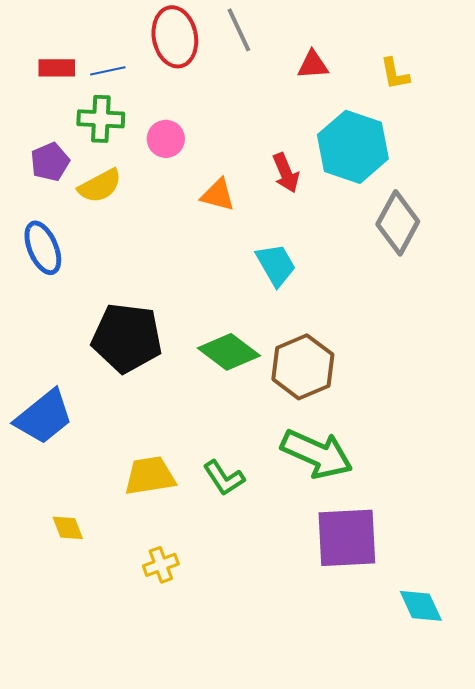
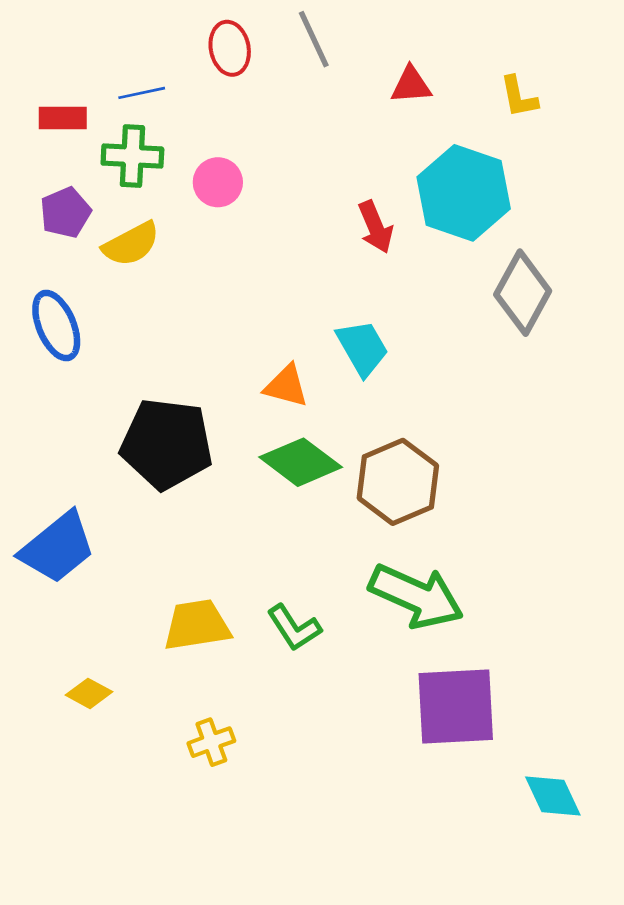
red ellipse: (175, 37) -> (230, 48), size x0.7
red rectangle: (57, 68) -> (63, 118), moved
orange triangle: (218, 195) -> (286, 386), moved
yellow diamond: (68, 528) -> (89, 693), turned -40

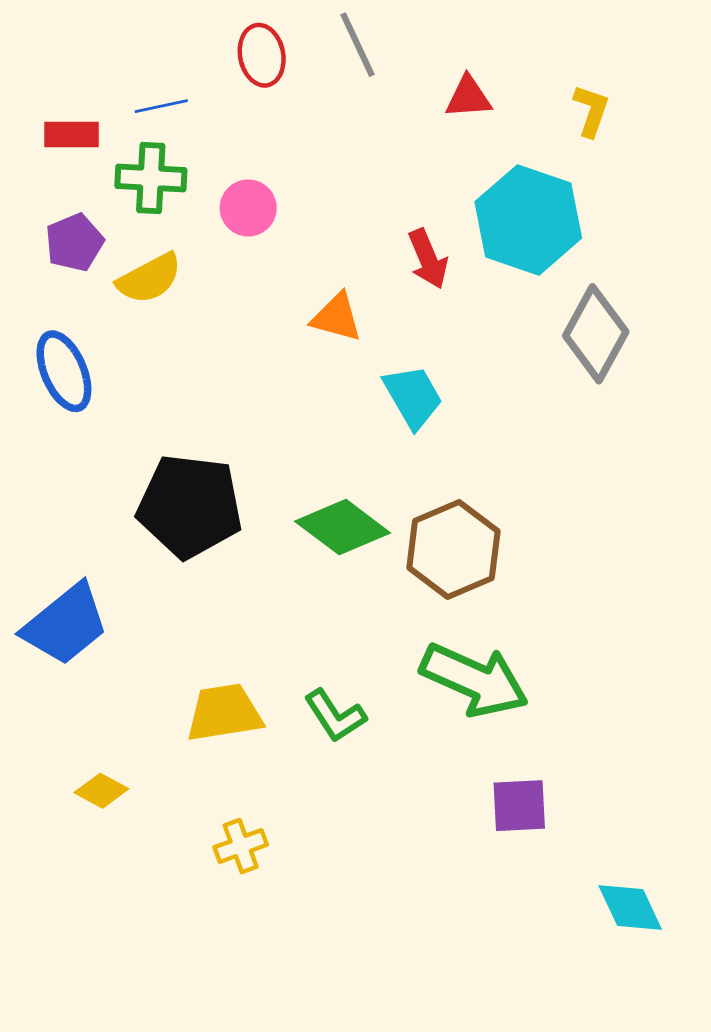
yellow L-shape: (519, 97) -> (591, 111), turned -150
orange triangle: (286, 386) -> (337, 317), moved
purple square: (456, 707) -> (519, 806), size x0.6

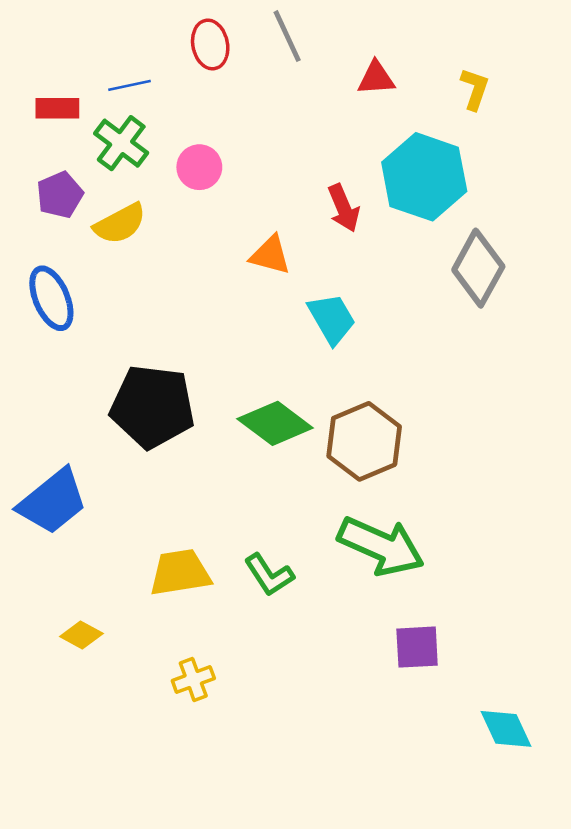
green cross: (151, 178) -> (121, 143), turned 34

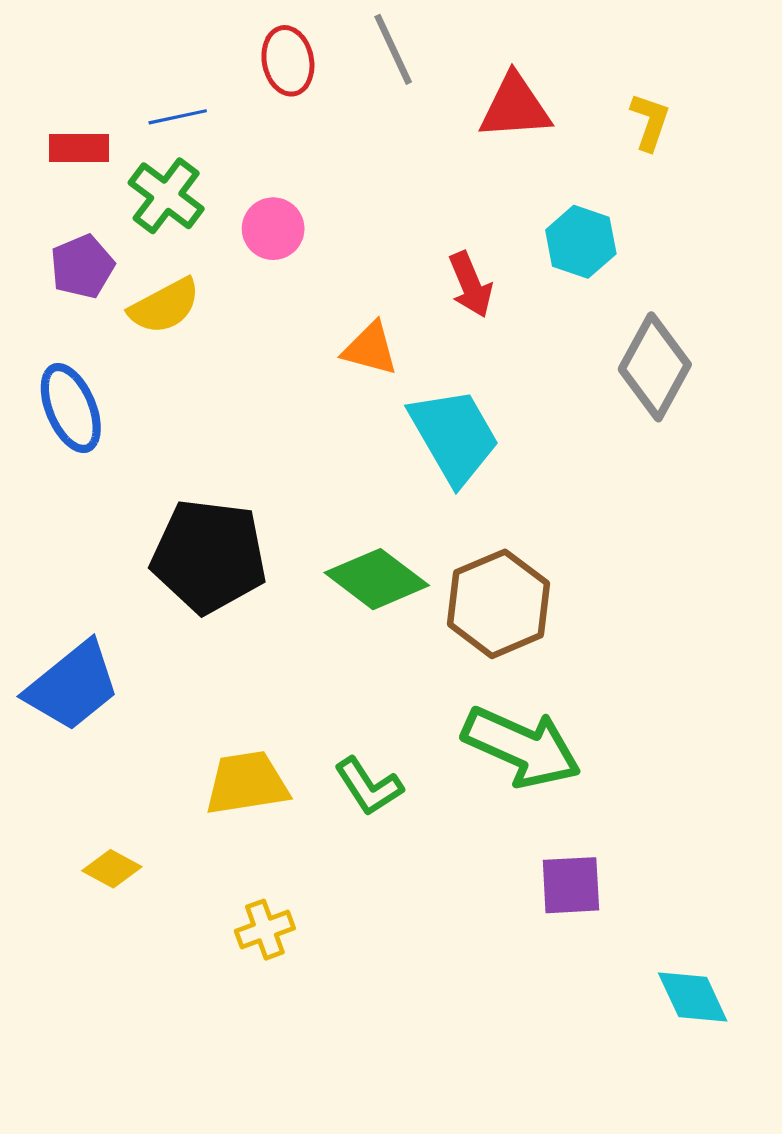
red triangle: (376, 78) -> (515, 107), size x1.4
cyan hexagon: (424, 177) -> (581, 242), size x0.6
cyan trapezoid: (332, 319) -> (454, 436), size x1.4

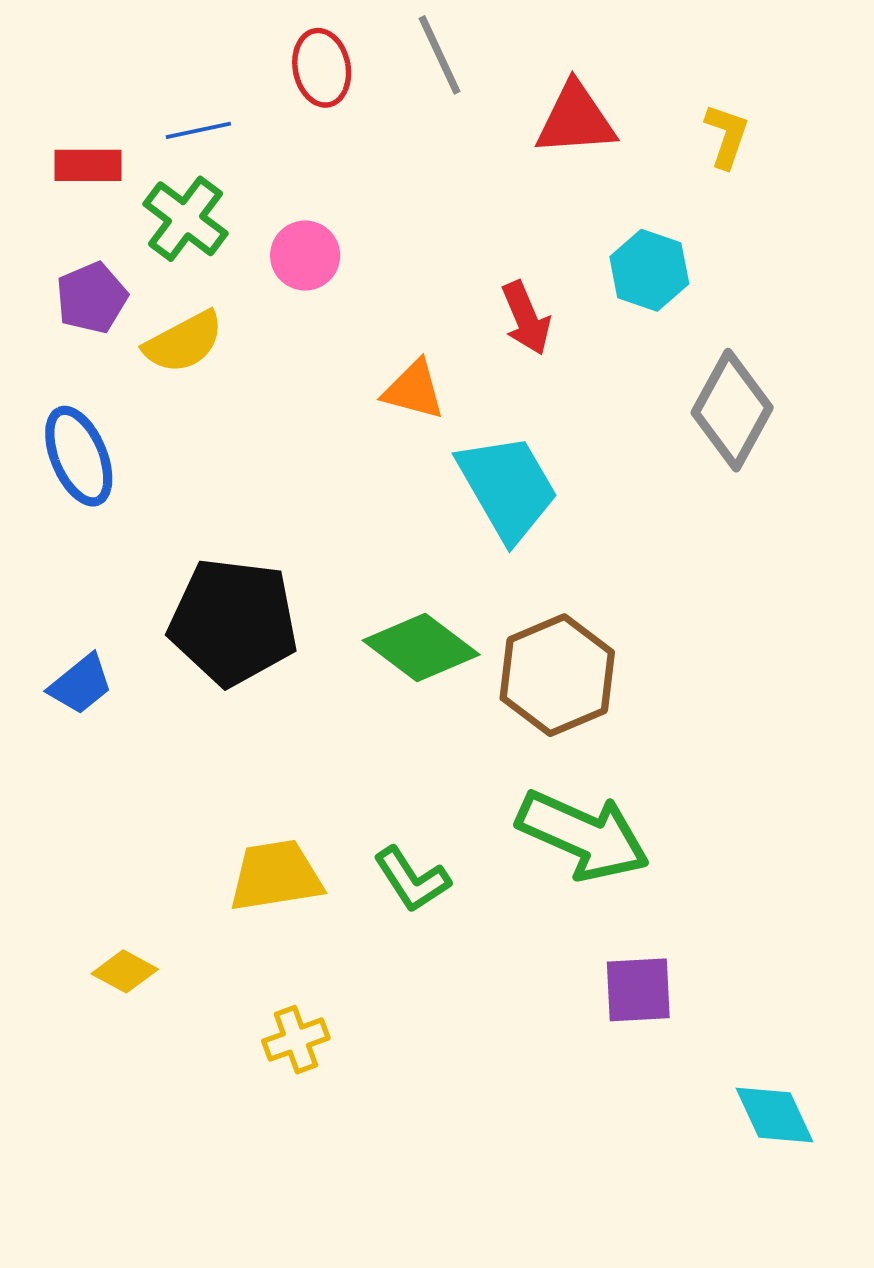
blue trapezoid: (72, 686) -> (81, 684), moved, size x0.6

